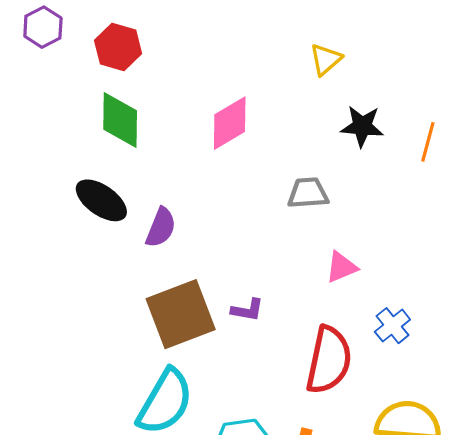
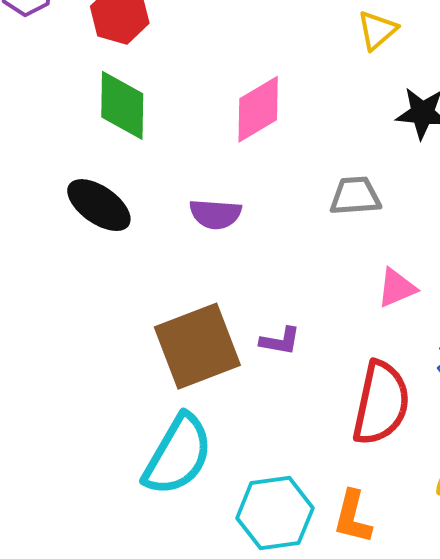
purple semicircle: (161, 227) -> (215, 214), moved, turned 72

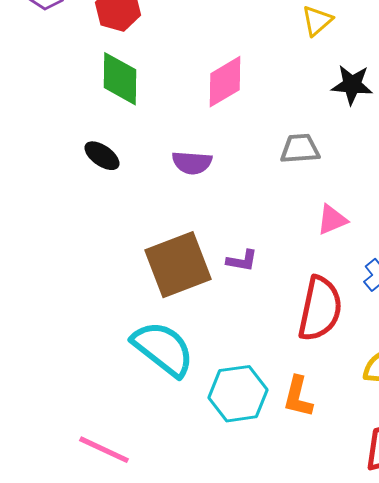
black ellipse: (99, 205) -> (102, 156), size x0.7
cyan semicircle: (178, 455) -> (163, 349), turned -82

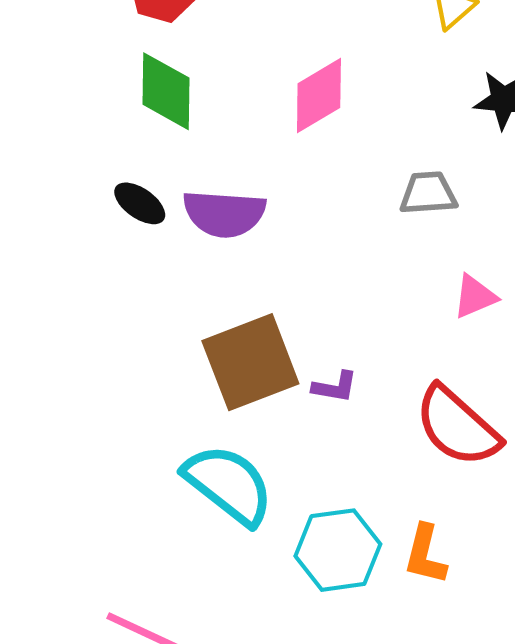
purple semicircle: (192, 163) -> (224, 214), moved, size x1.4
purple L-shape: (242, 261) -> (335, 387), moved
red semicircle: (320, 309) -> (457, 426), turned 120

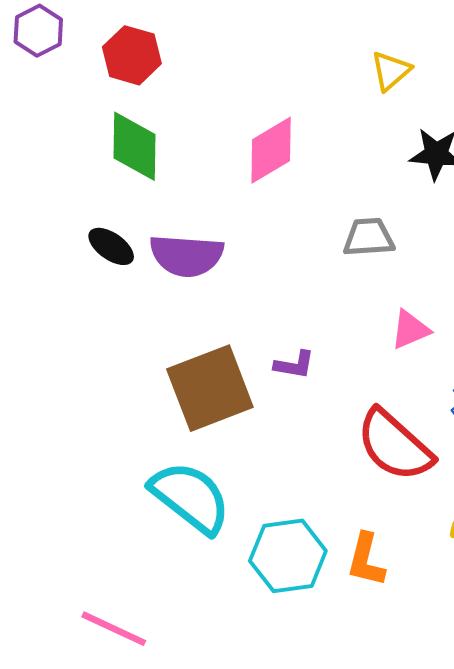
purple L-shape: (335, 387) -> (294, 365), moved

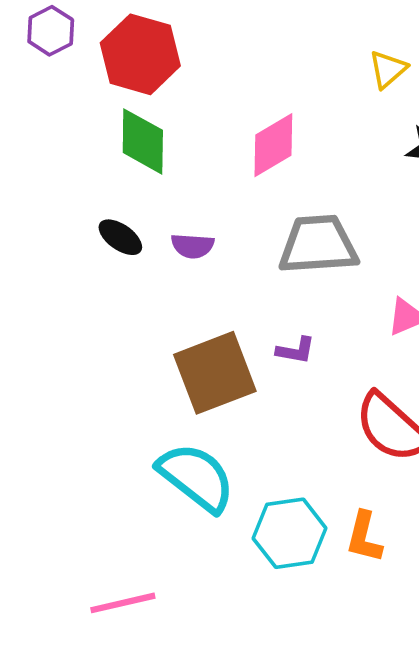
red hexagon: (132, 55) -> (140, 54), size x1.4
gray trapezoid: (369, 237) -> (318, 245), moved, size x1.6
purple semicircle: (187, 256) -> (193, 246), size x0.6
pink line: (114, 629) -> (123, 603), turned -38

